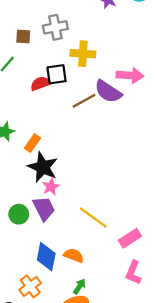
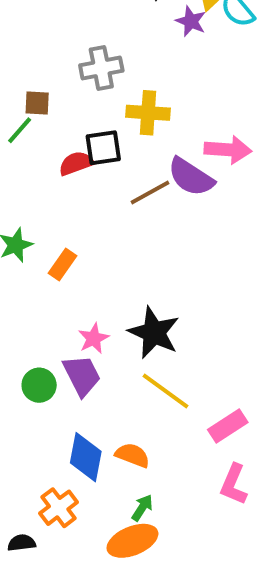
brown square: (23, 36) -> (37, 103), moved
black star: (43, 167) -> (154, 333), moved

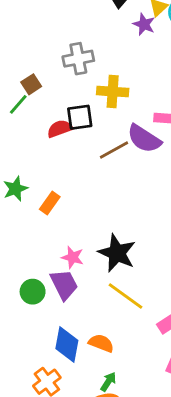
brown square: (37, 103) -> (31, 84), turned -36
pink star: (94, 338) -> (73, 257), turned -30

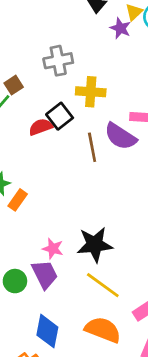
black square: (80, 117) -> (60, 116), turned -30
brown line: (114, 150) -> (92, 147), turned -72
orange rectangle: (50, 203) -> (18, 200), moved
black star: (117, 253) -> (95, 245), turned -30
orange semicircle: (101, 343) -> (103, 330), moved, size x1.5

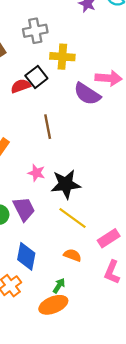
brown line: (92, 147) -> (48, 127), moved
pink star: (53, 249) -> (36, 173), moved
orange semicircle: (103, 330) -> (72, 255), size x0.6

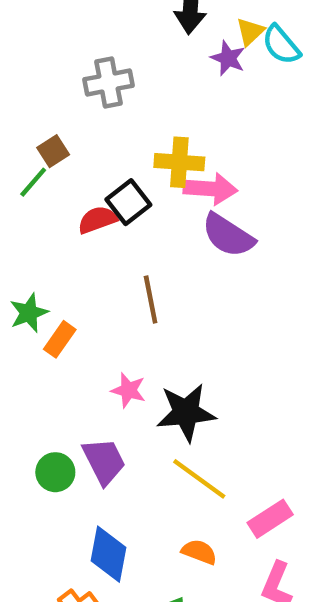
gray cross: (35, 31) -> (108, 83), moved
pink arrow: (109, 78) -> (210, 189), moved

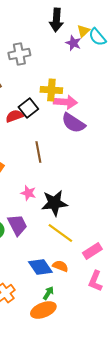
blue diamond: (108, 554) -> (40, 267), moved, turned -45

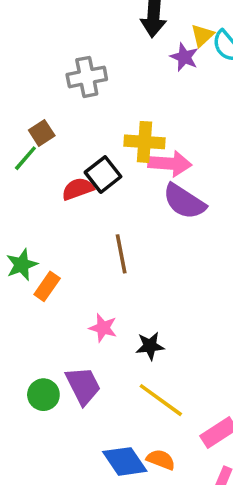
black star: (54, 203) -> (150, 346), size x0.6

